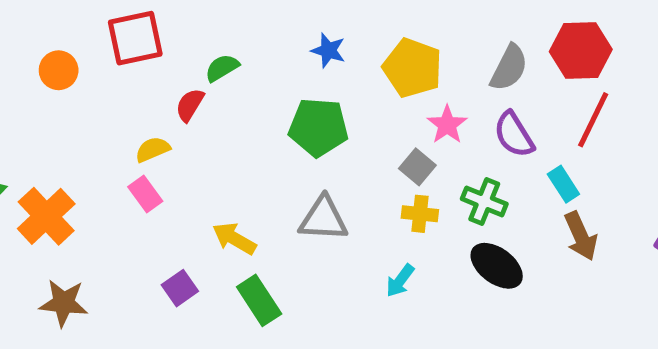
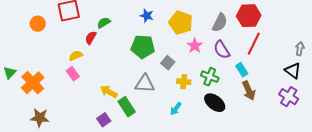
gray square: (417, 167) -> (168, 63), moved
purple square: (180, 288) -> (104, 120), moved
green rectangle: (259, 300) -> (127, 107), moved

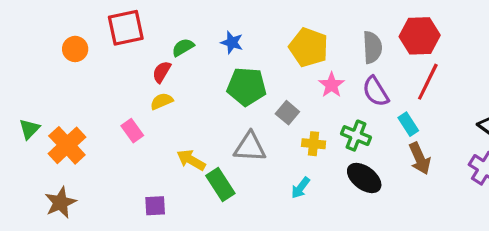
blue star: (147, 16) -> (232, 42), moved
gray semicircle: (220, 23) -> (372, 47), turned -30
yellow semicircle: (76, 56) -> (162, 101), moved
brown star: (40, 118) -> (60, 202), moved, turned -30
purple square: (104, 120) -> (155, 206), moved, turned 32

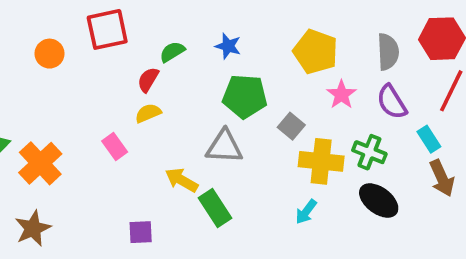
yellow cross: (314, 144) -> (321, 161), size x1.6
gray triangle: (250, 147) -> (224, 147), moved

